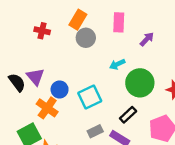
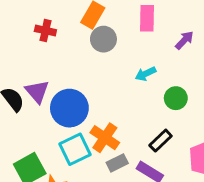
green circle: (140, 83) -> (176, 98), size x0.6
blue circle: (60, 89) -> (69, 108), size x1.6
cyan square: (90, 97) -> (75, 149), moved
orange cross: (47, 108) -> (105, 138), moved

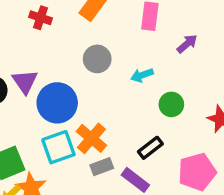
gray circle: (103, 39) -> (97, 59), moved

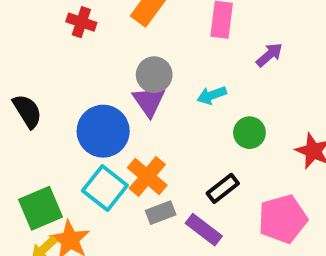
purple triangle: (25, 82) -> (149, 101), moved
cyan square: (58, 147) -> (105, 188), turned -32

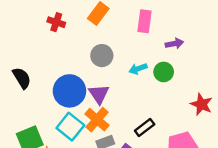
purple arrow: (269, 55) -> (174, 44), turned 30
purple triangle: (149, 101) -> (99, 94), moved
green circle: (249, 133) -> (164, 72), moved

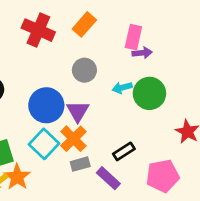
red cross: (56, 22) -> (38, 30), size x1.6
purple arrow: (174, 44) -> (142, 53), moved
green circle: (164, 72) -> (149, 93), size x1.5

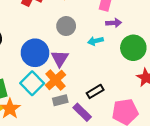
purple arrow: (142, 53) -> (114, 23), moved
green circle: (149, 93) -> (133, 48), moved

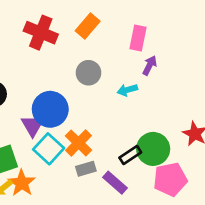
purple arrow: (114, 23) -> (150, 65), turned -56
green circle: (133, 48) -> (153, 149), moved
purple triangle: (60, 58) -> (33, 125), moved

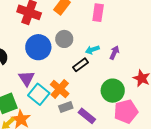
purple arrow: (150, 65) -> (114, 53), moved
blue circle: (50, 109) -> (38, 47), moved
black rectangle: (130, 155) -> (80, 65), moved

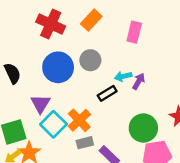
purple arrow: (114, 53) -> (139, 81), moved

